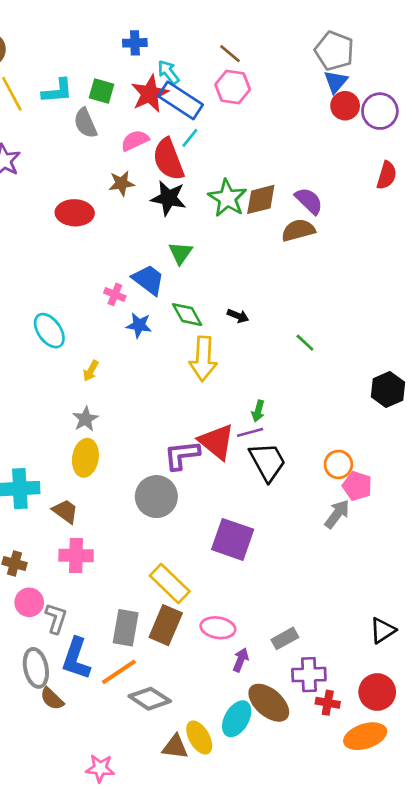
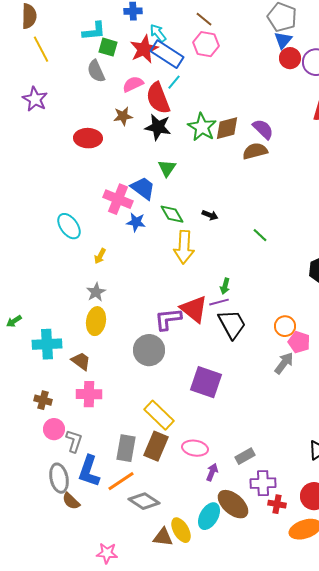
cyan L-shape: (57, 91) -> (94, 31), moved
pink cross: (115, 294) -> (118, 199), size x1.8

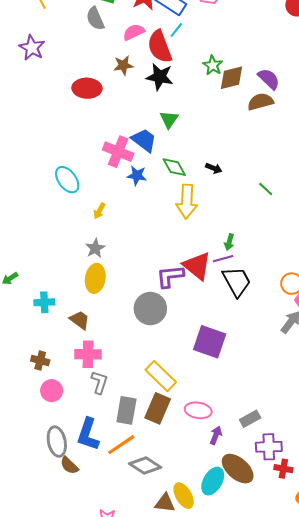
green star: (202, 127) -> (213, 65), moved, size x0.7
cyan cross: (47, 344) -> (44, 302), size x0.7
gray L-shape: (74, 441) -> (99, 382), moved

